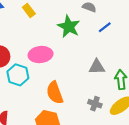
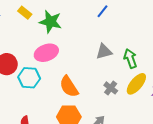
green star: (69, 27) -> (50, 22), moved
gray cross: (95, 104) -> (111, 88), turned 32

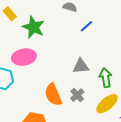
orange semicircle: (69, 87) -> (53, 95), moved
gray cross: (111, 88) -> (77, 95), moved

